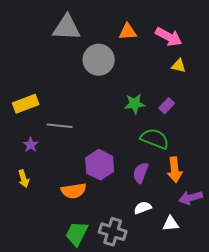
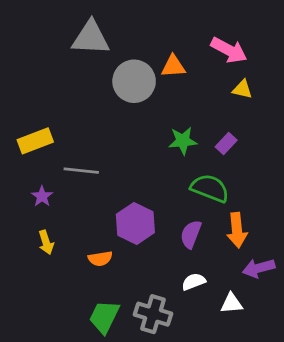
orange triangle: (128, 32) -> (173, 66), moved
yellow arrow: (24, 179) -> (46, 242), moved
orange semicircle: (74, 191) -> (100, 259), size x0.7

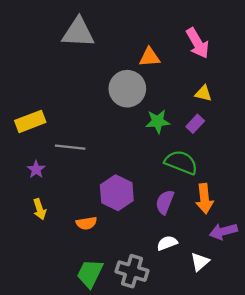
pink arrow: (229, 50) -> (198, 43), turned 32
gray circle: (134, 81) -> (127, 89), moved
yellow triangle: (242, 89) -> (203, 93), moved
white triangle: (232, 303) -> (200, 262), turned -36

